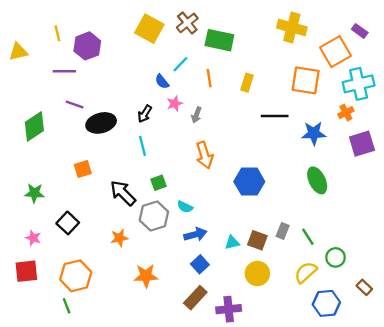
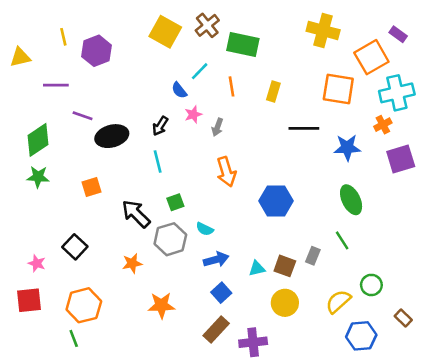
purple line: (64, 71) -> (56, 85), moved
green star: (34, 193) -> (38, 177), moved
green line: (308, 237) -> (342, 240), moved

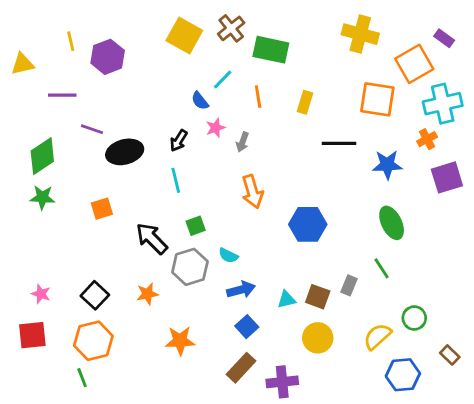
black square: (75, 247) -> (95, 295), moved

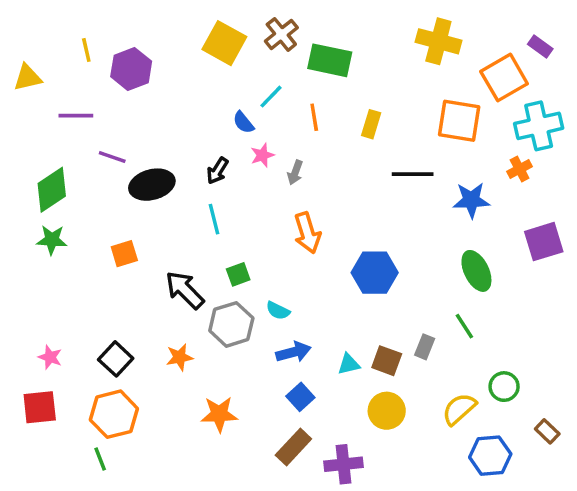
purple square: (447, 177) -> (544, 242), moved

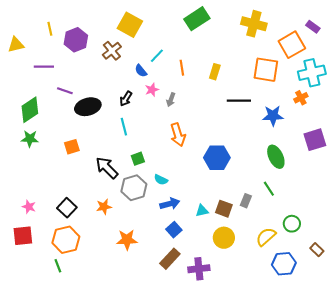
brown cross: (281, 34) -> (112, 51), moved
green rectangle: (330, 60) -> (197, 19), moved, turned -45

